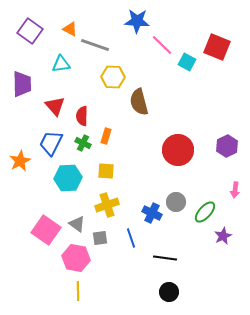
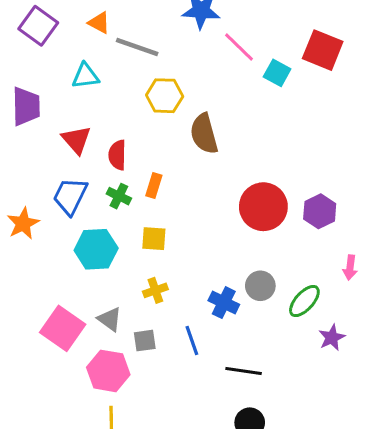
purple hexagon: (227, 146) -> (320, 211), moved
yellow cross: (107, 205) -> (155, 290), size x0.7

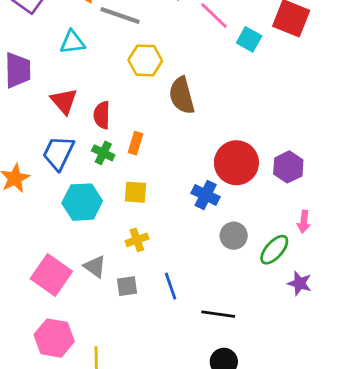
pink arrow: (350, 268) -> (304, 222), moved
blue cross: (224, 303) -> (206, 195), moved
purple star: (332, 338) -> (300, 283), turned -30
pink hexagon: (108, 371) -> (54, 338), moved

